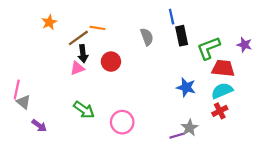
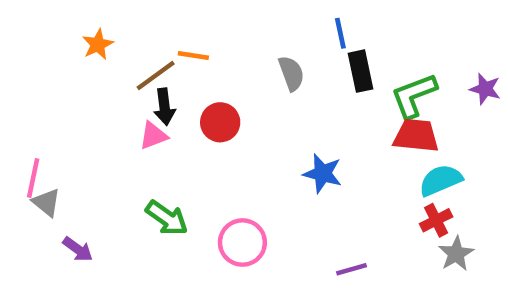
red trapezoid: (223, 68) -> (416, 136), moved
blue star: (186, 87) -> (323, 173), moved
gray star: (189, 128) -> (456, 254), moved

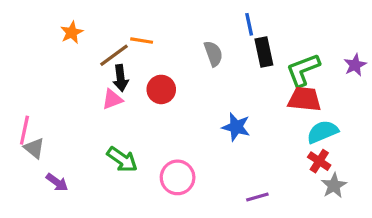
purple star: (485, 89) -> (355, 65), turned 30
red cross: (436, 220) -> (319, 161), turned -30

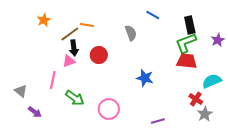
blue line: (249, 24) -> (153, 15), turned -48
black rectangle: (264, 52) -> (190, 25), moved
pink line: (24, 130) -> (53, 80), moved
cyan semicircle: (323, 132) -> (212, 81), moved

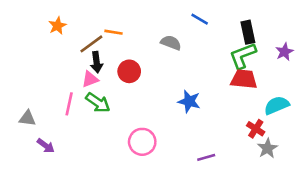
gray semicircle: (131, 33) -> (171, 43), turned -49
gray triangle: (21, 91) -> (27, 118), turned -32
green arrow: (75, 98) -> (98, 103), moved

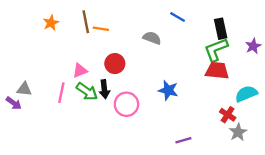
brown line: (91, 44) -> (86, 22), moved, turned -65
black arrow: (97, 62) -> (104, 89), moved
gray triangle: (27, 118) -> (24, 89), moved
pink circle: (142, 142) -> (126, 104), moved
purple arrow: (46, 146) -> (14, 103), moved

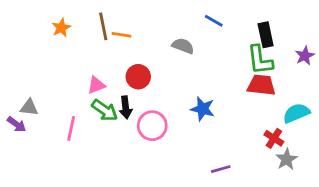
green L-shape: (216, 50) -> (260, 60), turned -76
pink line: (61, 93) -> (71, 128), moved

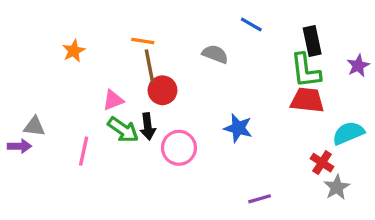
brown line: (103, 26) -> (149, 66), moved
orange star: (61, 28) -> (74, 51), moved
purple arrow: (17, 124) -> (19, 146), turned -36

